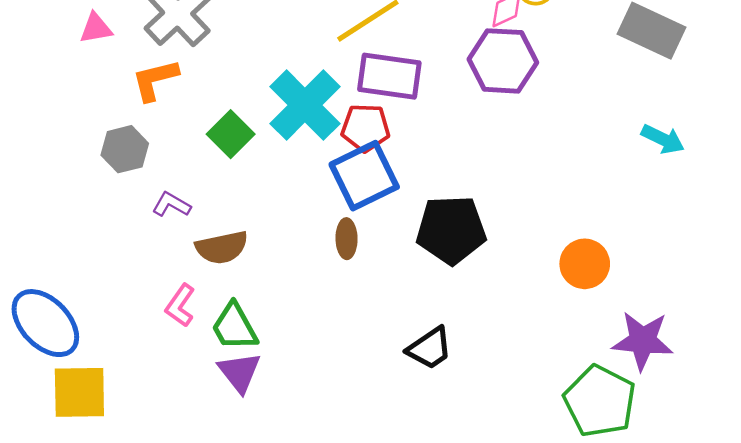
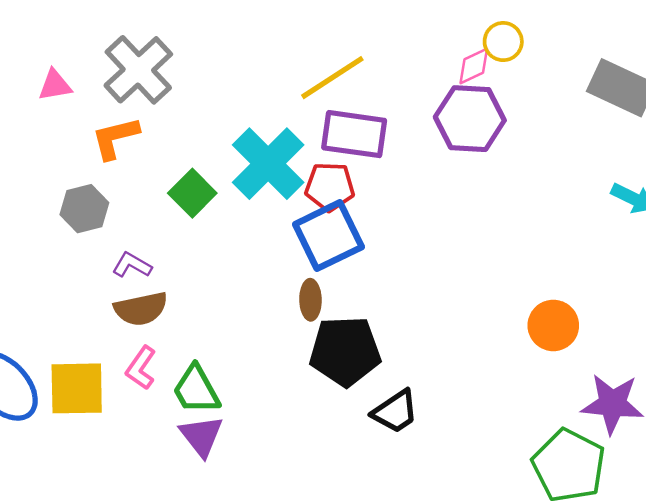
black pentagon: (451, 230) -> (345, 351), moved
brown semicircle: (222, 247) -> (141, 309), moved
yellow square: (79, 392) -> (77, 388), moved

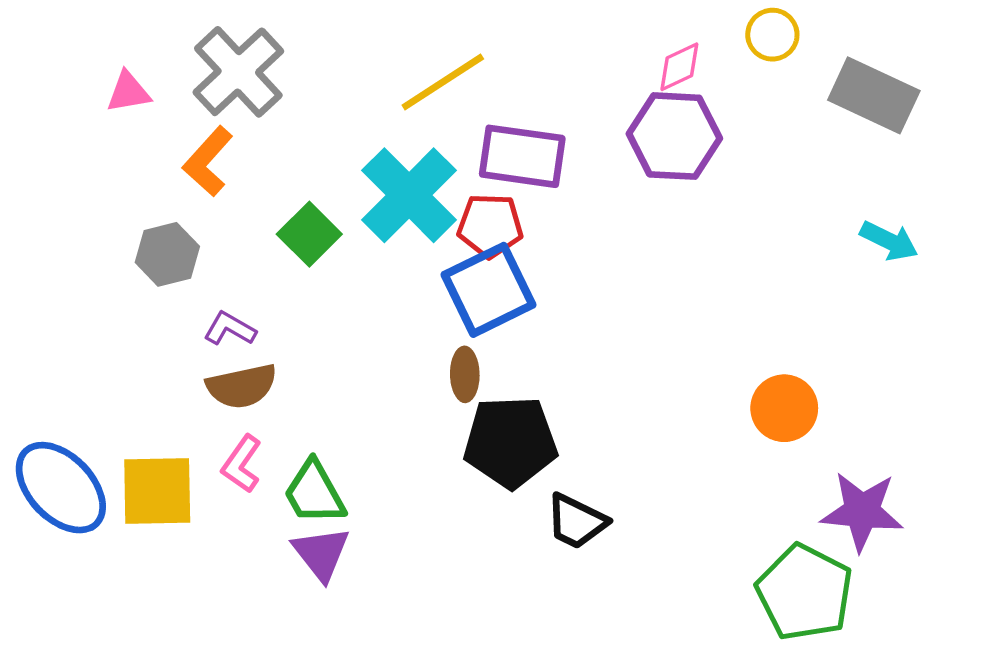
yellow circle: (503, 42) -> (772, 35), moved
yellow line: (332, 78) -> (443, 82), moved
orange L-shape: (115, 138) -> (208, 161), turned -34
black trapezoid: (395, 412) -> (576, 521), turned 60

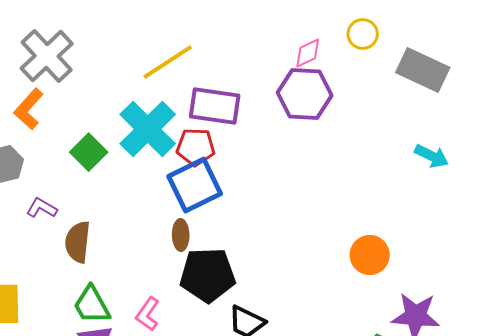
brown semicircle: (242, 386) -> (78, 242), moved, turned 108
pink L-shape: (242, 464) -> (148, 314), moved

